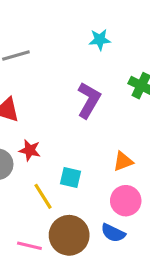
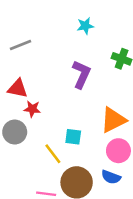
red star: (30, 150) -> (32, 109), moved
orange triangle: (123, 161) -> (113, 120), size x1.6

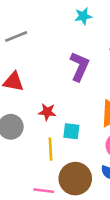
red star: (32, 109) -> (47, 112), moved
yellow line: (53, 154) -> (50, 149), turned 35

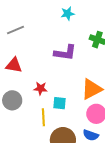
purple L-shape: (79, 66) -> (65, 53), turned 75

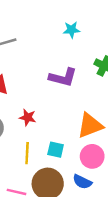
cyan square: (59, 103) -> (56, 150), moved

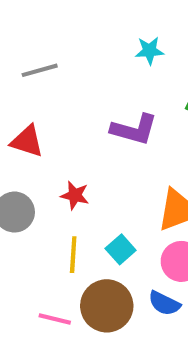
cyan square: (56, 150) -> (121, 249), turned 35

